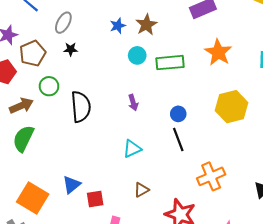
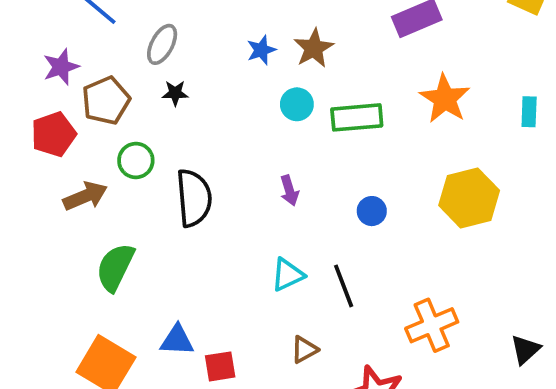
green semicircle: (23, 138) -> (115, 267), moved
black line: (178, 140) -> (344, 286), moved
blue triangle: (72, 185) -> (177, 340), turned 42

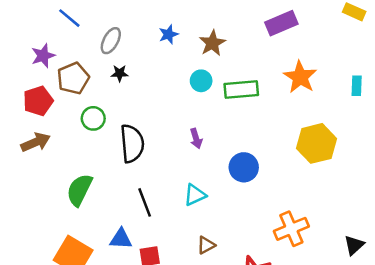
blue star: (261, 50) -> (168, 34), moved
brown arrow: (85, 196) -> (36, 142), moved
blue circle: (372, 211) -> (244, 167), moved, size x1.5
black line: (344, 286) -> (145, 202), moved

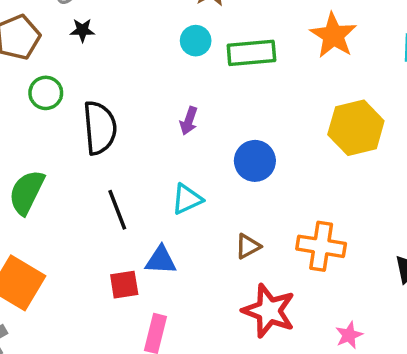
purple arrow: (196, 138) -> (189, 121), turned 36
orange cross: (291, 229) -> (321, 246), turned 32
blue triangle: (121, 239) -> (161, 260), moved
brown triangle: (206, 245) -> (248, 246), moved

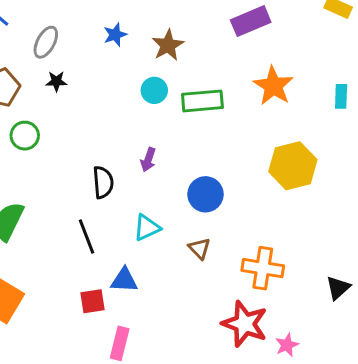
black semicircle: (100, 128) -> (103, 182), moved, size x0.7
brown triangle: (248, 246) -> (199, 249), moved, turned -45
red star: (269, 311) -> (245, 324), moved

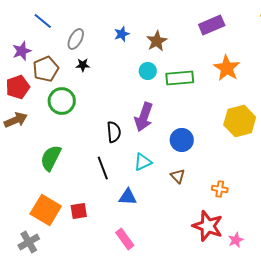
green circle: (25, 136) -> (62, 101), size x1.4
purple arrow: (148, 160) -> (144, 117), size x1.8
orange cross: (263, 268) -> (220, 189), size x0.6
red square: (93, 301) -> (79, 211), moved
pink rectangle: (120, 343) -> (125, 239), turned -50

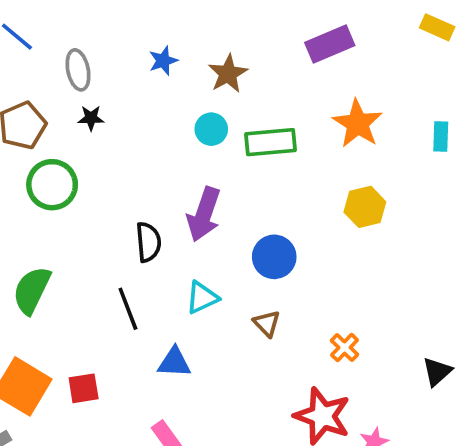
gray ellipse: (76, 39) -> (78, 70), turned -40
yellow hexagon: (240, 121) -> (365, 207), moved, size x0.7
orange cross: (220, 189) -> (345, 348), turned 35

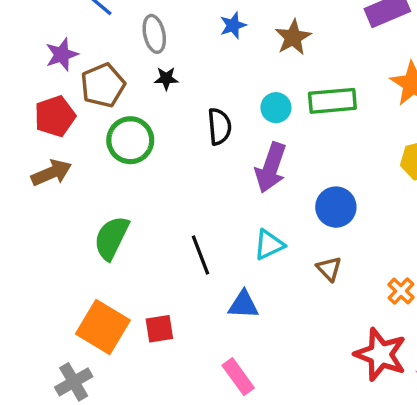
cyan circle: (211, 129) -> (276, 108), moved
black semicircle: (148, 242) -> (219, 126), moved

